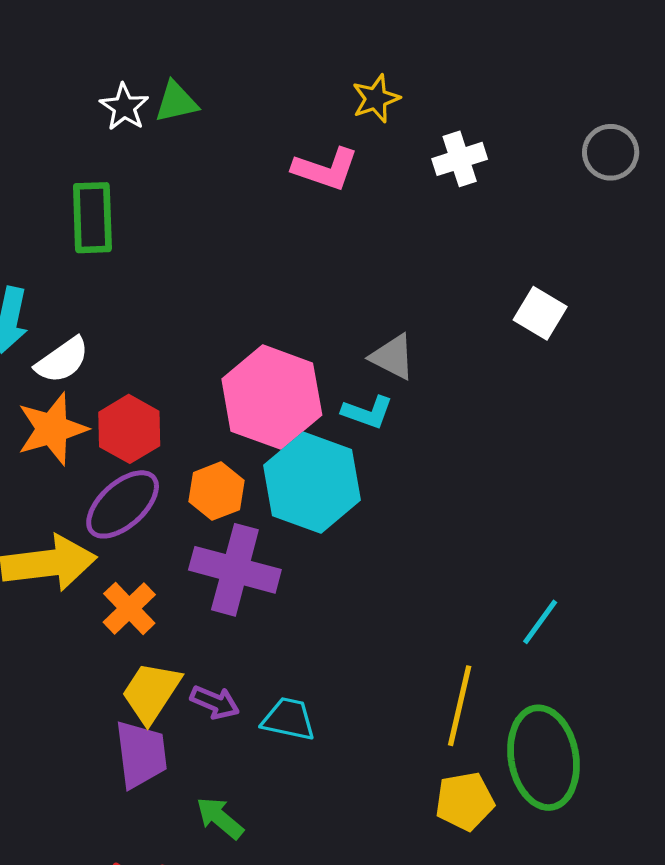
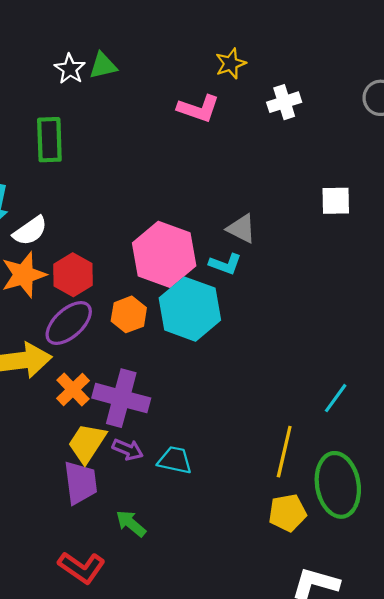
white square: (540, 313) -> (336, 201), turned -32
purple cross: (235, 570) -> (121, 398), moved

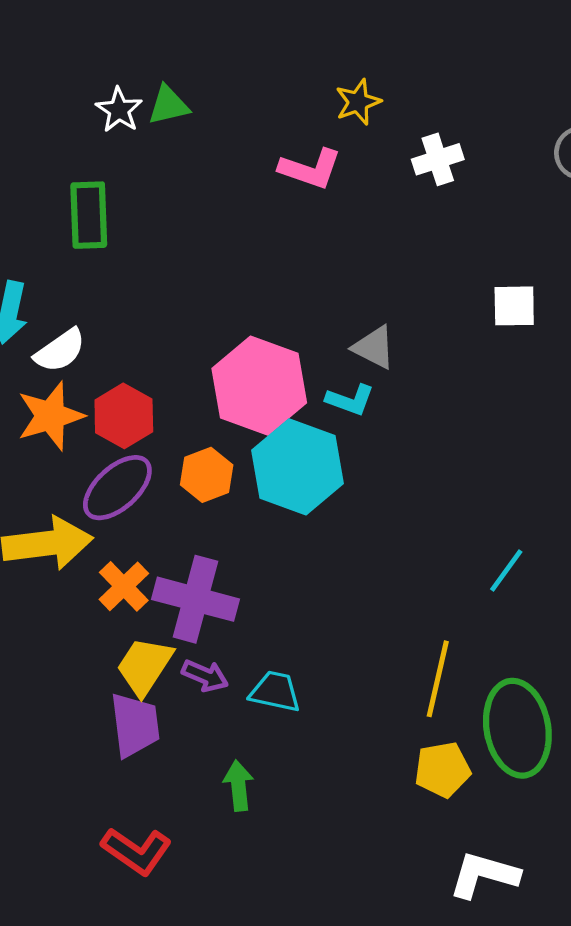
cyan line: (336, 398) -> (506, 570), moved
green arrow: (131, 523) -> (239, 786), moved, turned 44

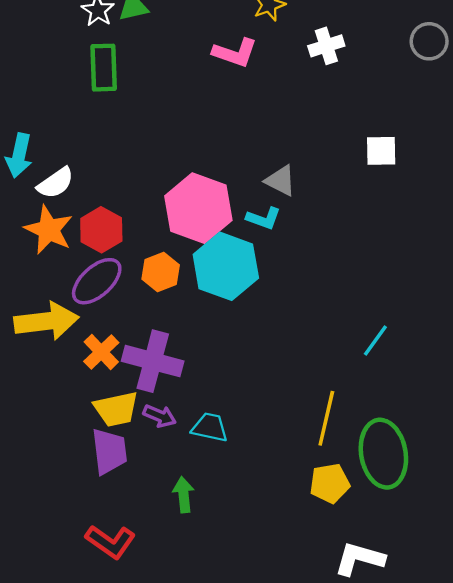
green rectangle: (89, 215) -> (104, 68), moved
orange star: (50, 416) -> (49, 230), turned -30
yellow trapezoid: (145, 666) -> (116, 409), turned -135

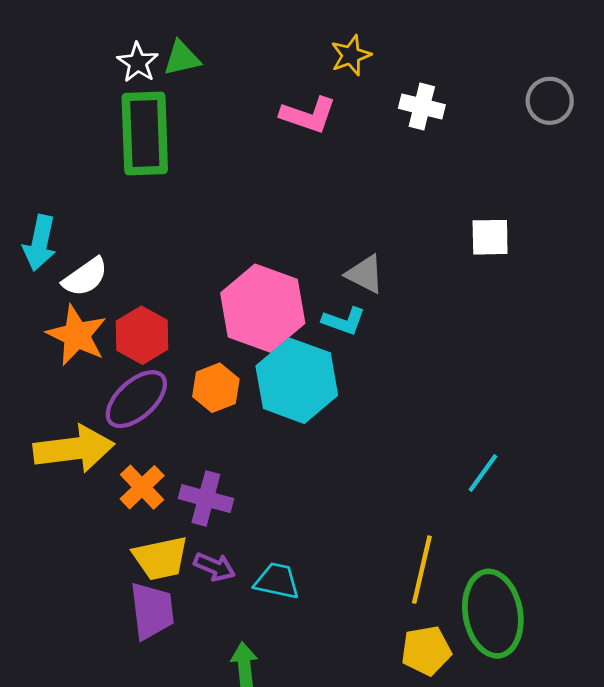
white cross: (326, 46) -> (422, 106), turned 32
green rectangle: (104, 68) -> (145, 133), size x1.4
purple cross: (153, 361) -> (206, 499), size x0.7

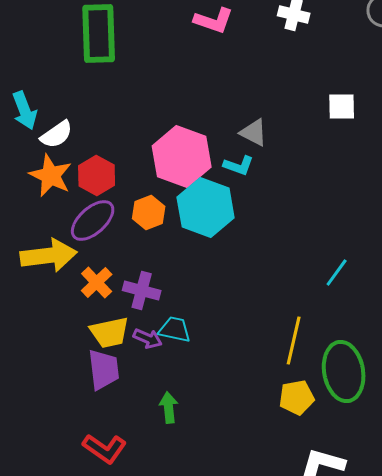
cyan arrow: (40, 243) -> (25, 110), turned -33
cyan trapezoid: (277, 581) -> (175, 330), moved

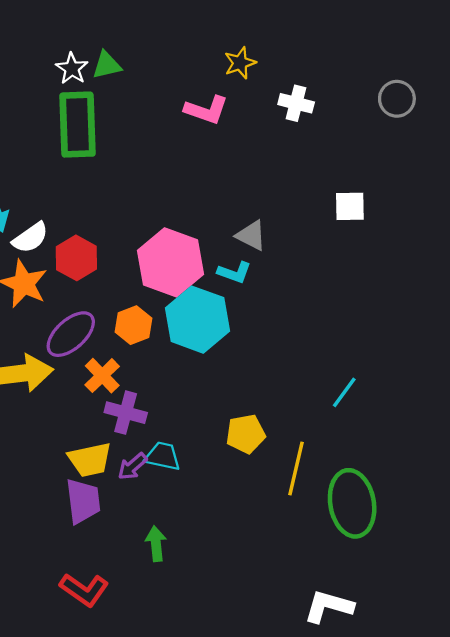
red hexagon: (97, 176) -> (76, 258), moved
orange cross: (97, 282) -> (102, 376), moved
purple arrow: (148, 338) -> (132, 466), turned 116
yellow pentagon: (297, 398) -> (246, 434), moved

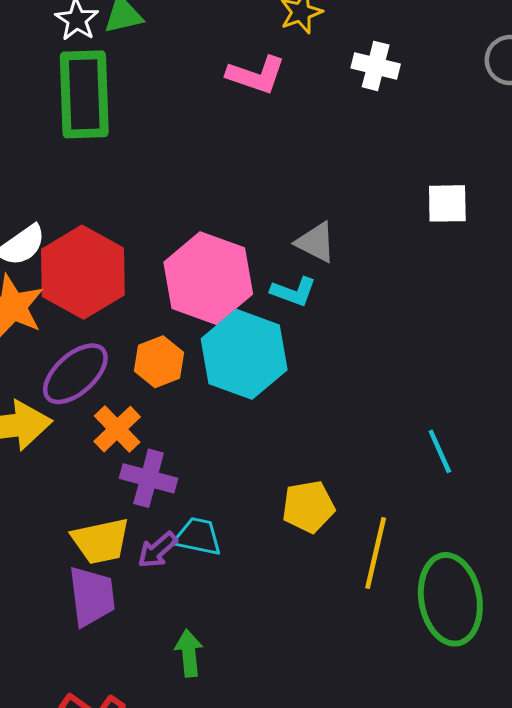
red hexagon: (76, 258) -> (83, 272), size x1.5
cyan line: (344, 392) -> (440, 451), turned -60

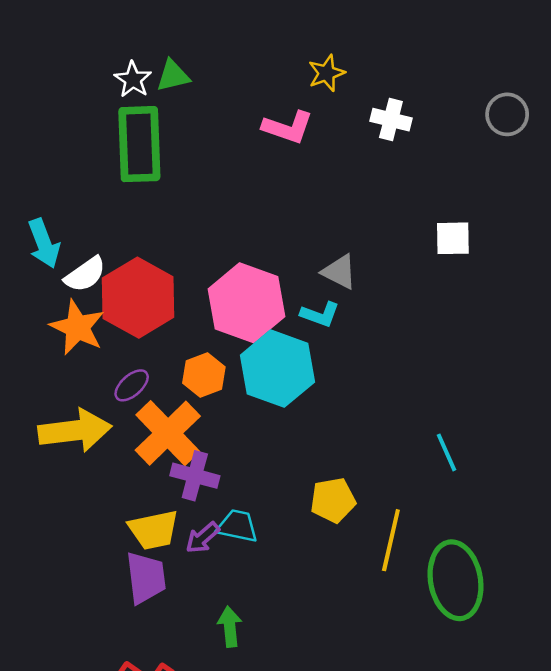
purple ellipse: (75, 374) -> (132, 385), size x0.6
orange cross: (117, 429) -> (168, 433), size x1.6

